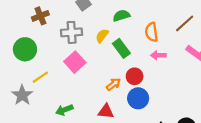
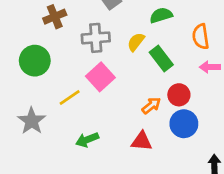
yellow line: (40, 77) -> (70, 98), moved

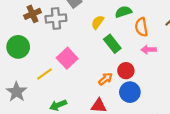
green semicircle: (161, 15) -> (123, 12), moved
gray cross: (96, 38) -> (56, 18), moved
yellow semicircle: (136, 42) -> (98, 22), moved

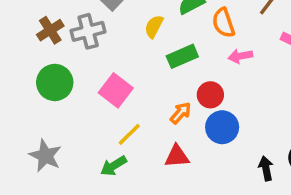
green rectangle: (112, 44) -> (182, 56), turned -66
green circle: (18, 47) -> (55, 82), moved
yellow line: (45, 74) -> (129, 134), moved

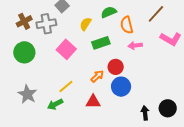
pink square: (116, 90) -> (66, 49), moved
gray star: (45, 156) -> (27, 94), moved

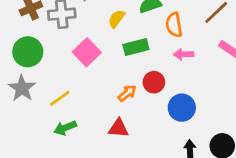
yellow line: (66, 87) -> (60, 98), moved
blue circle: (121, 87) -> (182, 108), moved
gray star: (27, 94) -> (22, 88), moved

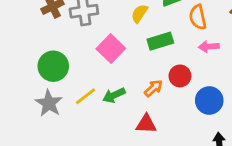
green circle: (28, 52) -> (53, 66), moved
gray star: (22, 88) -> (49, 103), moved
green arrow: (65, 128) -> (114, 95), moved

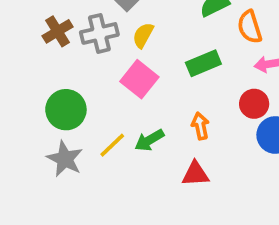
yellow semicircle: (139, 13) -> (143, 35), moved
red circle: (180, 76) -> (254, 104), moved
orange arrow: (153, 88) -> (200, 126), turned -54

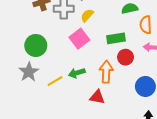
red circle: (254, 104) -> (126, 57), moved
orange arrow: (200, 126) -> (106, 72), size x1.5
yellow line: (112, 145) -> (55, 81), moved

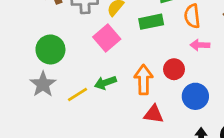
green rectangle: (116, 38) -> (151, 22), moved
red circle: (126, 57) -> (174, 69), moved
red triangle: (97, 97) -> (154, 114), moved

